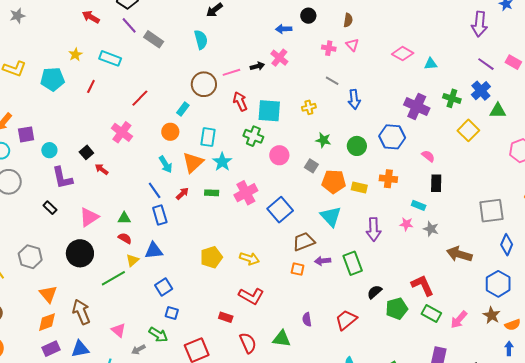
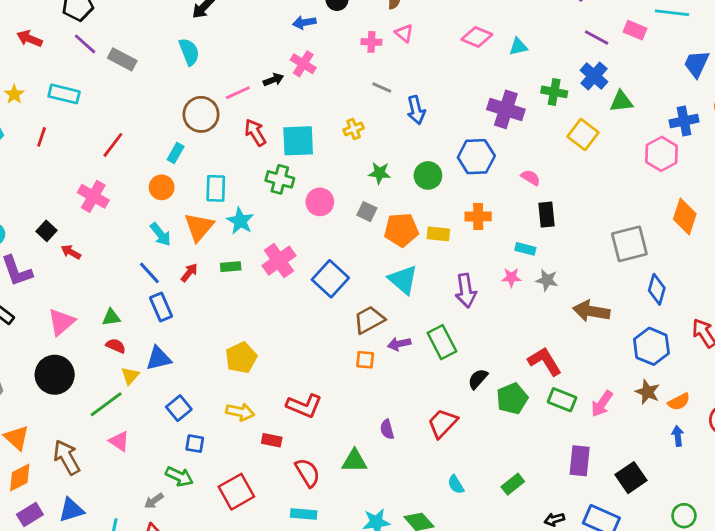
yellow arrow: (249, 259) -> (240, 412), moved
pink triangle: (118, 330) -> (119, 441), moved

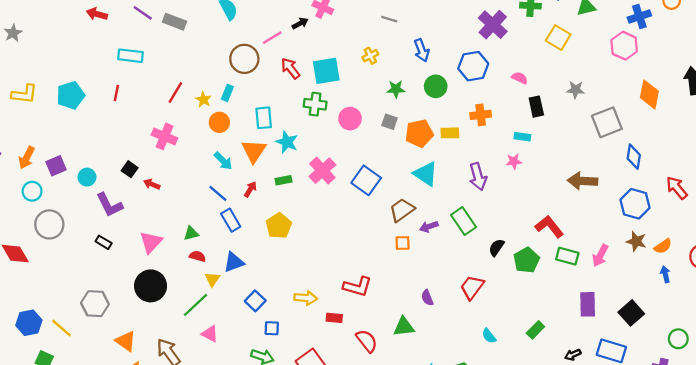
yellow star: (14, 94) -> (203, 100), moved
purple cross: (506, 109) -> (493, 25), turned 32
blue arrow: (416, 110) -> (422, 50), moved
gray star: (547, 280) -> (576, 90), moved
yellow pentagon: (241, 358) -> (279, 226), moved

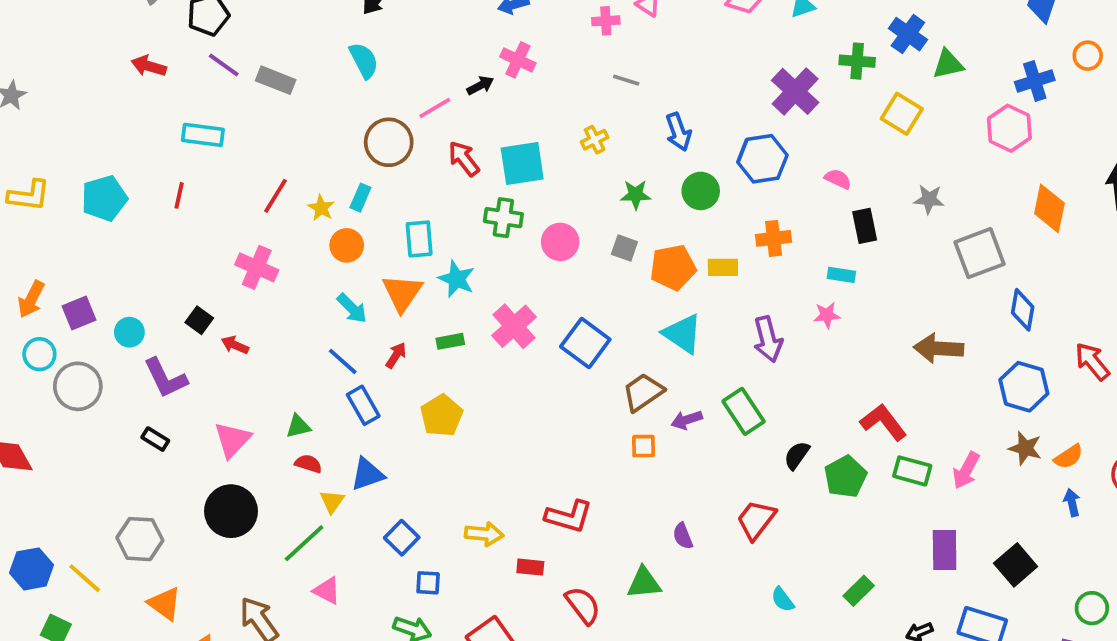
gray circle: (49, 224) -> (78, 386), moved
orange triangle: (126, 341) -> (165, 604), moved

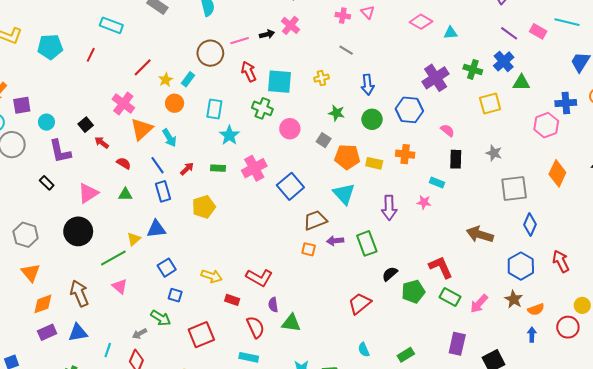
yellow square: (902, 114) -> (490, 104), turned 30
orange triangle: (402, 293) -> (142, 129), moved
red semicircle: (308, 464) -> (124, 163), moved
purple semicircle: (683, 536) -> (273, 305), moved

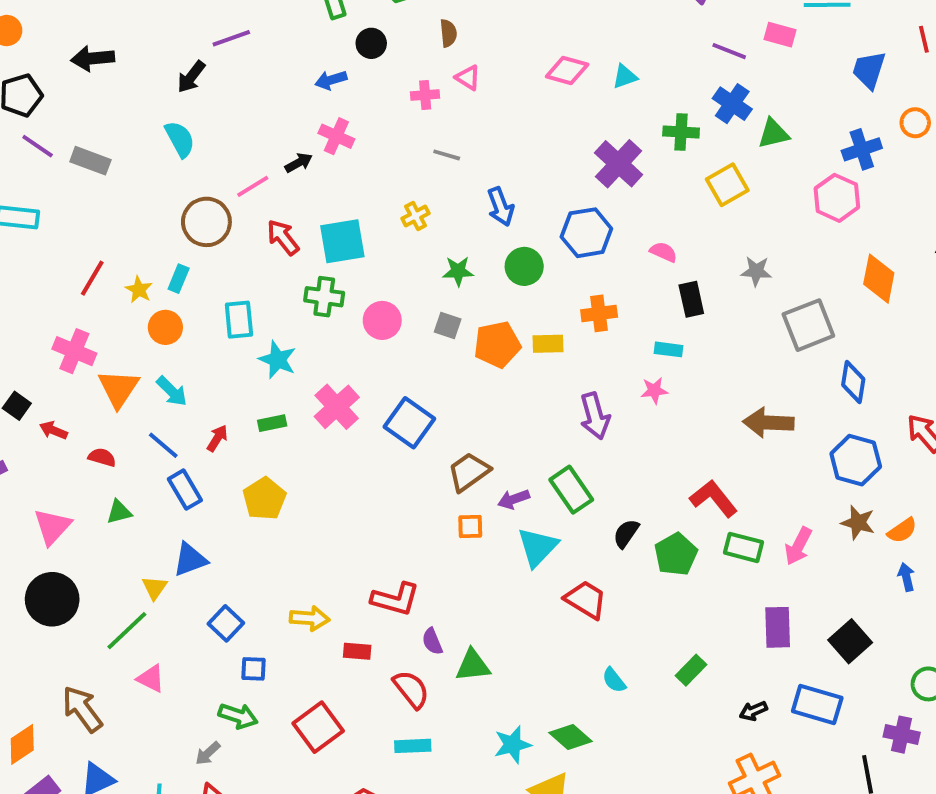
cyan triangle: (344, 194) -> (538, 547), moved, turned 40
red trapezoid: (360, 303) -> (586, 600), turned 85

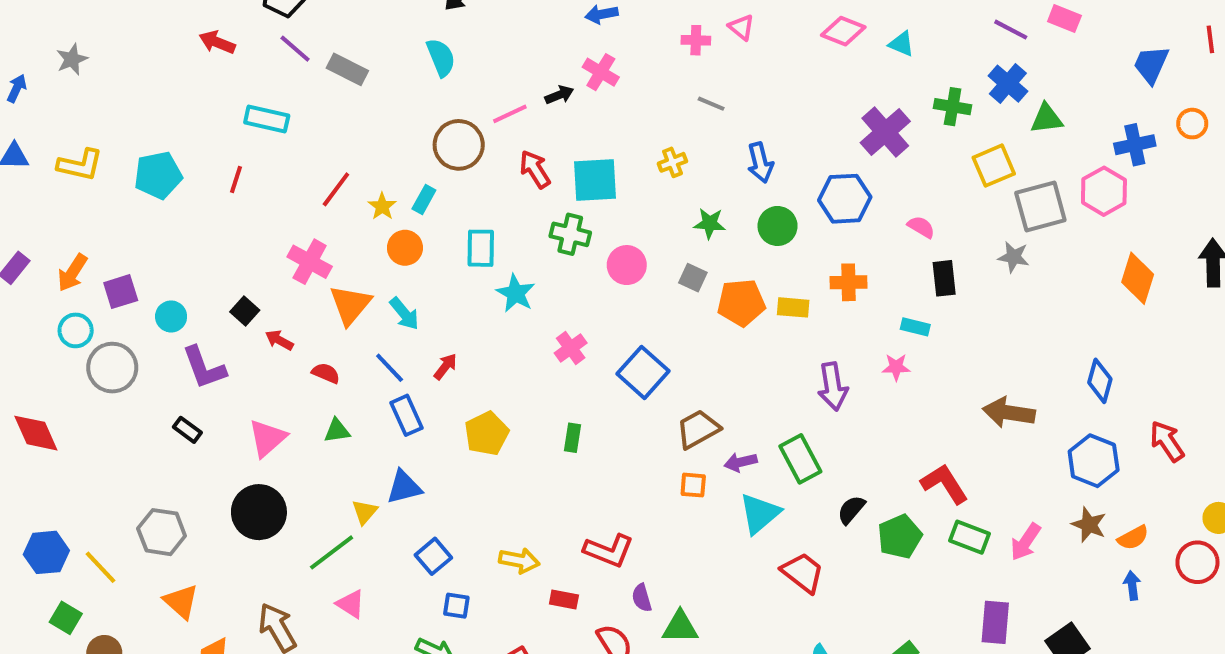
cyan triangle: (625, 77) -> (901, 44), turned 36
gray square: (808, 325) -> (1040, 207), moved
pink cross: (337, 407) -> (571, 348), size x0.7
green rectangle: (272, 423) -> (573, 438), moved, turned -76

